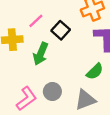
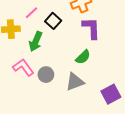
pink L-shape: (26, 99) -> (23, 67), moved, turned -90

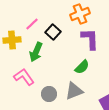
gray circle: (46, 75) -> (49, 94), moved

